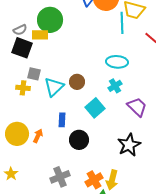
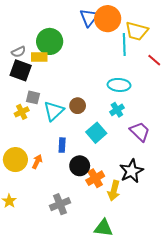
yellow cross: (23, 88) -> (22, 112), turned -32
orange cross: (94, 180) -> (95, 178), moved
yellow arrow: (112, 180) -> (114, 191), moved

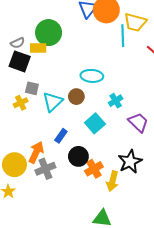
cyan ellipse: (119, 85) -> (92, 76), moved
blue rectangle: (62, 145) -> (61, 136), turned 32
yellow circle: (15, 160) -> (14, 165), moved
orange arrow: (37, 162) -> (36, 152), size x1.5
gray cross: (60, 204) -> (45, 169), moved

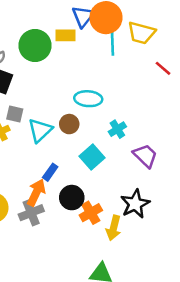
cyan line: (123, 36) -> (112, 42), moved
yellow rectangle: (38, 48) -> (65, 35), moved
orange arrow: (36, 152) -> (36, 192), moved

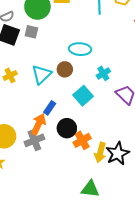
gray square: (15, 114) -> (31, 32), moved
black star: (135, 204) -> (118, 154), moved

